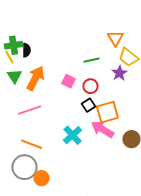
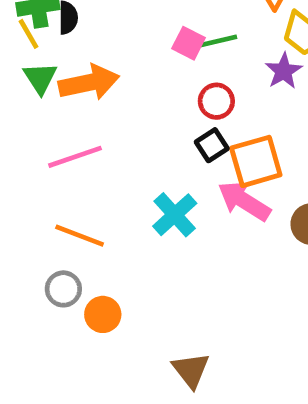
orange arrow: (35, 78) -> (89, 83), turned 50
pink square: (68, 81) -> (189, 43), moved
gray circle: (24, 167) -> (63, 289), size x0.6

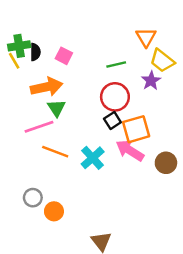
pink square: (189, 43) -> (64, 56), moved
green triangle: (40, 78) -> (56, 108), moved
red circle: (216, 101) -> (115, 97), size x1.5
orange line: (80, 236) -> (55, 152), moved

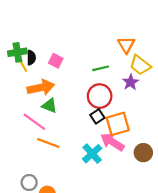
yellow line: (14, 61) -> (23, 65), moved
green triangle: (56, 108) -> (49, 106), turned -35
pink line: (39, 127) -> (34, 122), turned 55
cyan cross: (93, 158) -> (92, 154), moved

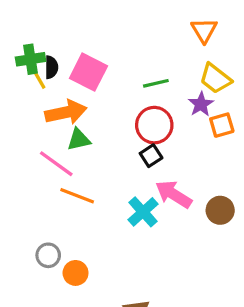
orange triangle: (126, 45) -> (204, 30), moved
pink square: (56, 61) -> (88, 72), size x1.6
green triangle: (49, 106) -> (79, 140), turned -35
orange square: (118, 124) -> (222, 125), moved, size x0.7

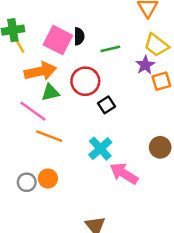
black semicircle: (51, 67) -> (79, 36), moved
red circle: (154, 125) -> (85, 81), moved
pink arrow: (174, 194) -> (124, 174), moved
orange circle: (76, 273) -> (48, 178), moved

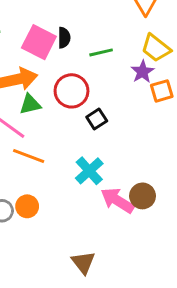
brown circle: (160, 147) -> (143, 196), moved

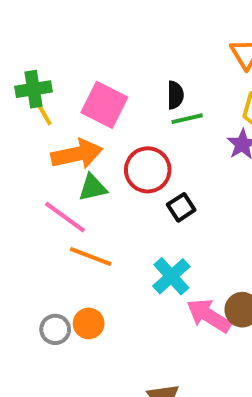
black semicircle: (64, 38) -> (175, 95), moved

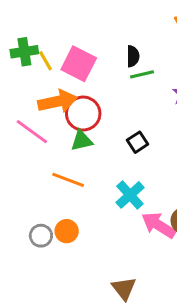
yellow line: (43, 113) -> (45, 61), moved
red circle: (148, 170) -> (83, 114), moved
green triangle: (93, 188) -> (82, 141), moved
pink line: (65, 217) -> (32, 132), moved

